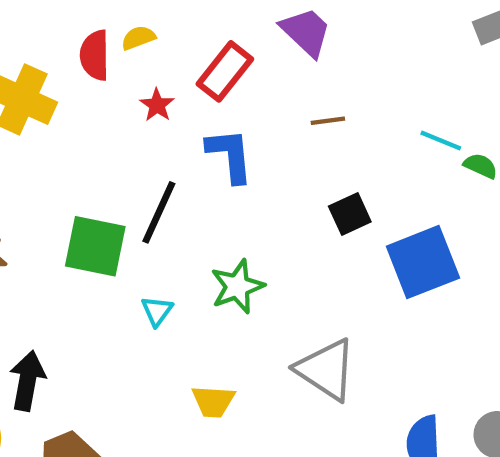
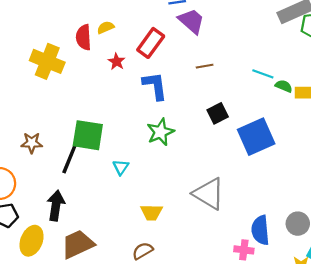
black line: (159, 212) -> (70, 157), moved
green star: (237, 287) -> (160, 132), moved

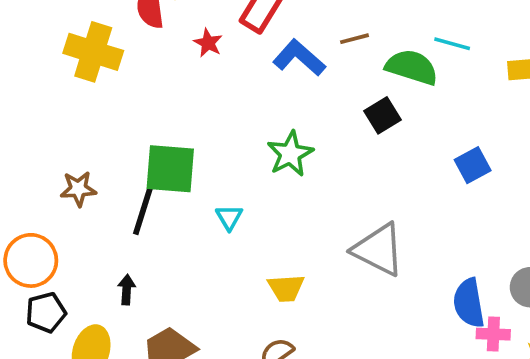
blue L-shape: (155, 86) -> (299, 58), moved, turned -36
green semicircle: (284, 86) -> (412, 67), moved, size x1.8
blue square: (256, 137) -> (473, 165), moved, size x0.6
black arrow: (56, 206) -> (127, 290), size x0.6
pink cross: (244, 250) -> (493, 334), moved

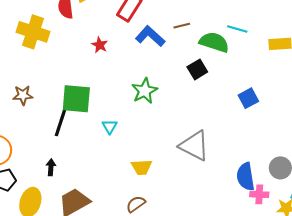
red star: (208, 43) -> (100, 45), moved
brown star: (78, 189) -> (23, 95), moved

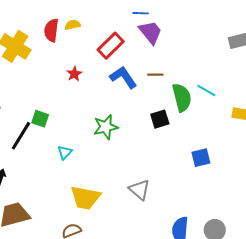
green semicircle: (214, 42) -> (182, 98), turned 44
green square: (76, 99) -> (40, 119), size x0.6
gray triangle: (194, 146) -> (140, 190), size x0.7
yellow trapezoid: (142, 167) -> (85, 198), size x1.5

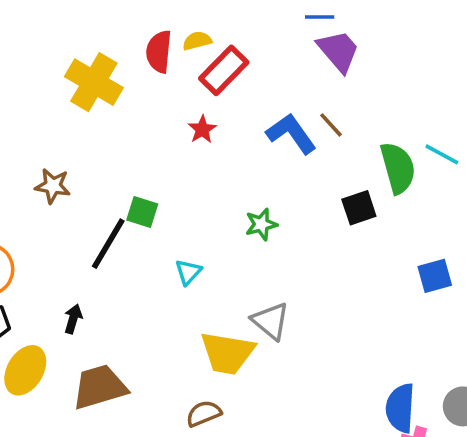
red rectangle: (111, 46) -> (224, 70), moved
brown line: (155, 75) -> (331, 125), moved, turned 49
green star: (106, 127) -> (261, 224), size x0.7
gray triangle: (140, 190) -> (271, 321), moved

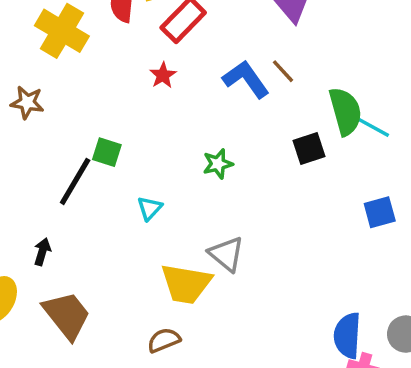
cyan line: (442, 154) -> (374, 128), moved
brown star: (53, 186) -> (27, 102), moved
brown trapezoid: (100, 387) -> (67, 315), turned 68

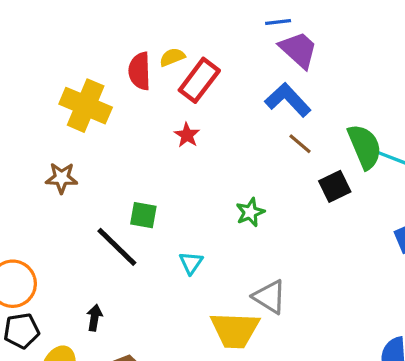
brown line: (283, 71) -> (300, 144), moved
blue L-shape: (246, 79) -> (288, 100), moved
black line: (75, 181) -> (117, 247), turned -69

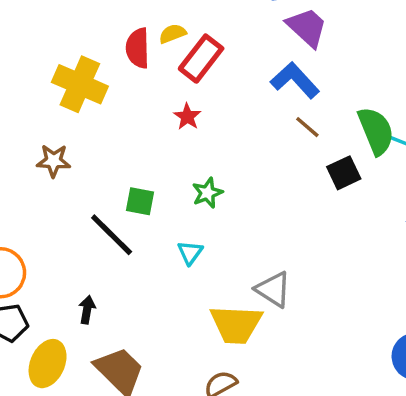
green star: (250, 212) -> (207, 193), moved

